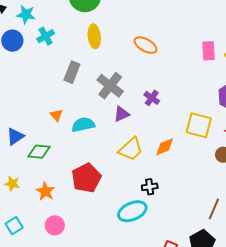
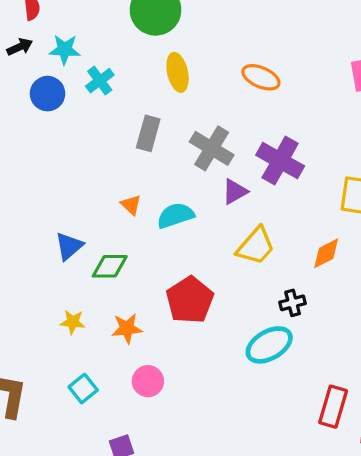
purple cross: (152, 98) -> (280, 161), size x1.8
orange diamond: (165, 147) -> (326, 253), moved
orange star: (45, 191) -> (127, 328), turned -30

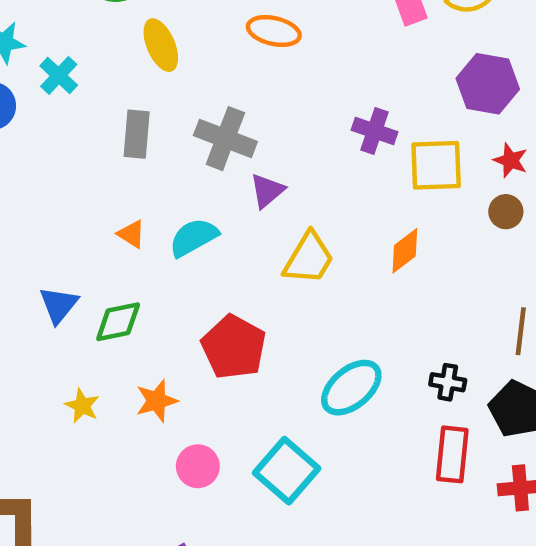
purple cross: (280, 161) -> (374, 131), moved, size x0.7
black cross: (293, 303) -> (448, 382), moved, turned 35
yellow star: (73, 322) -> (82, 406), turned 30
cyan square: (83, 389) -> (287, 471), moved, size x1.6

